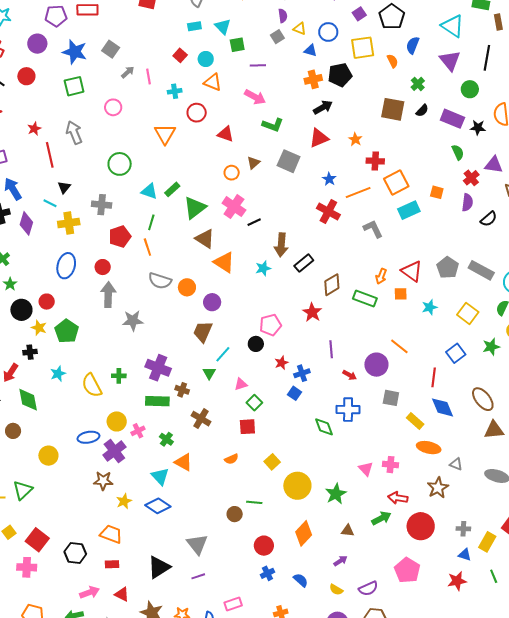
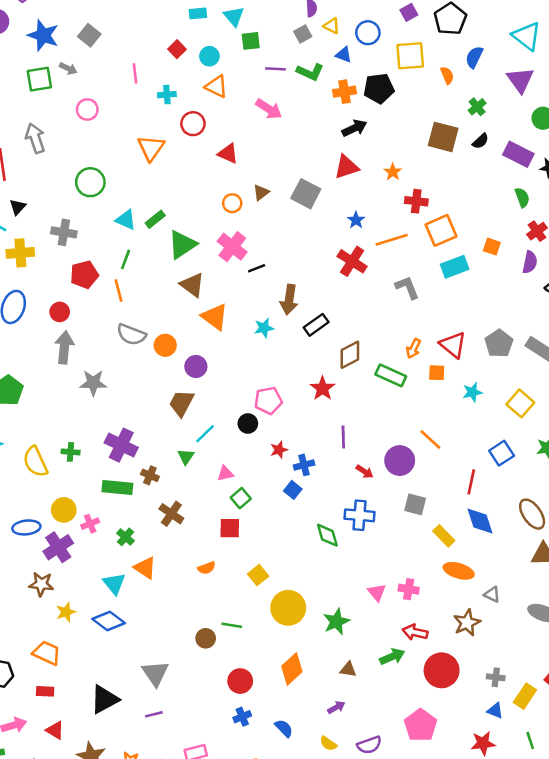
gray arrow: (128, 72) -> (68, 68), moved, turned 64
green L-shape: (273, 125) -> (310, 72), moved

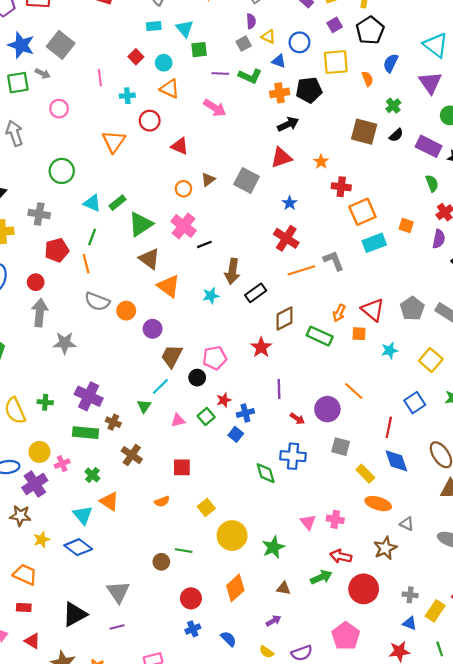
gray square: (89, 35) -> (61, 45), size x1.4
orange line: (392, 240) -> (301, 270), moved
brown trapezoid: (181, 403) -> (172, 356), moved
green square: (241, 498) -> (206, 417), moved

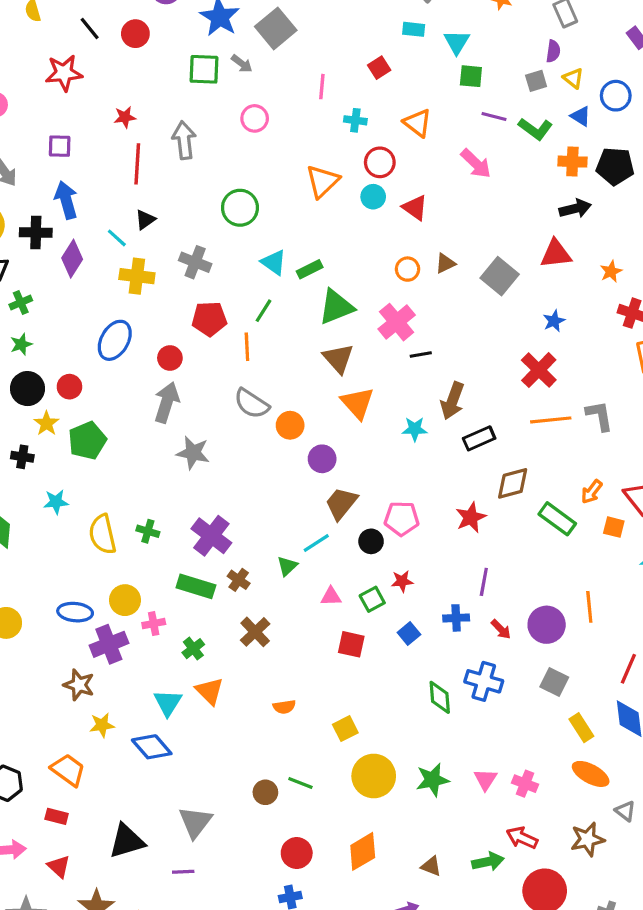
cyan circle: (164, 63) -> (373, 197), moved
orange line: (354, 391) -> (589, 607), turned 30
blue cross: (245, 413) -> (456, 618), moved
red square: (182, 467) -> (351, 644), moved
green star: (273, 547) -> (433, 780), moved

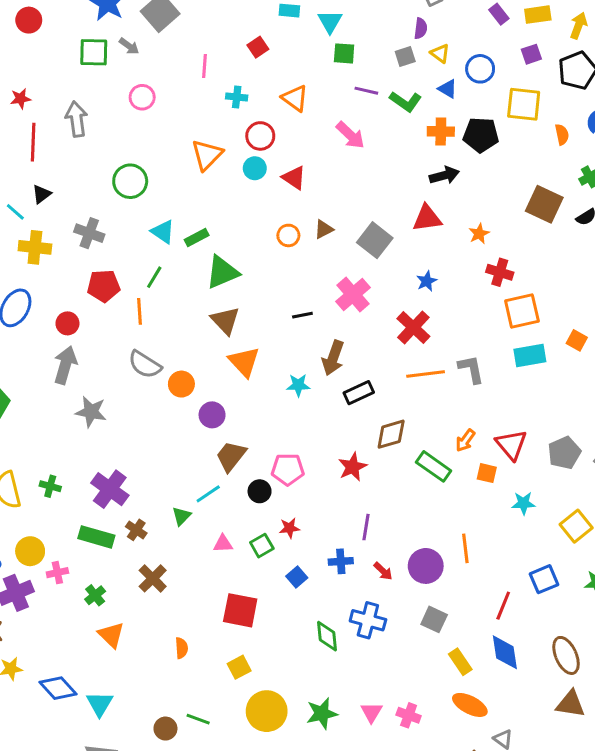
pink cross: (397, 322) -> (353, 294), moved
red square: (351, 644) -> (240, 610), moved, size x1.4
cyan triangle: (168, 703) -> (100, 704), moved
orange semicircle: (284, 707) -> (182, 648), turned -84

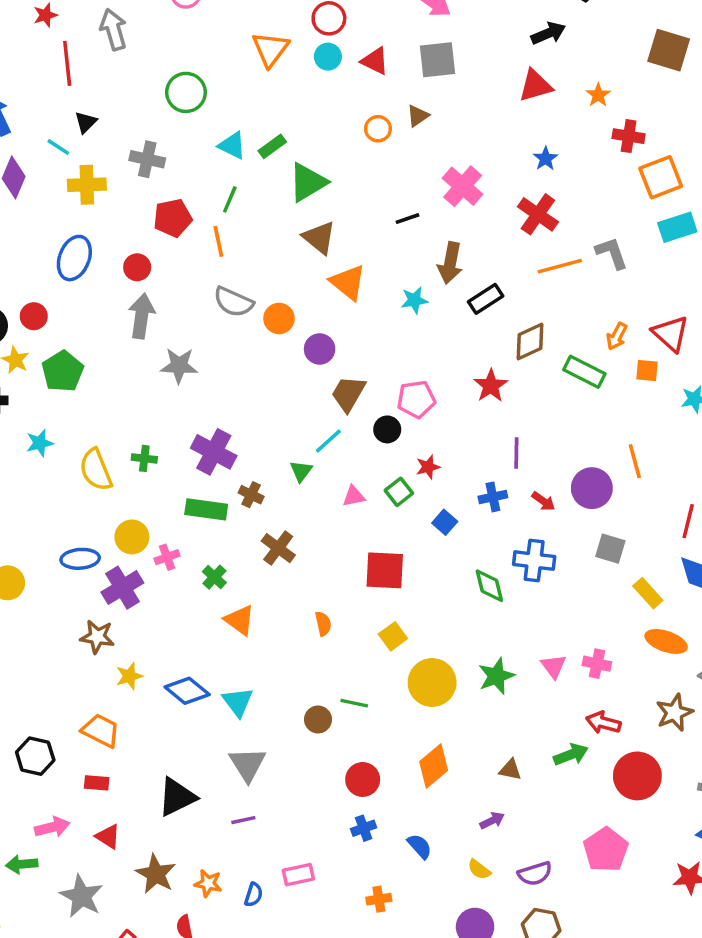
gray square: (375, 240) -> (438, 60), moved, turned -36

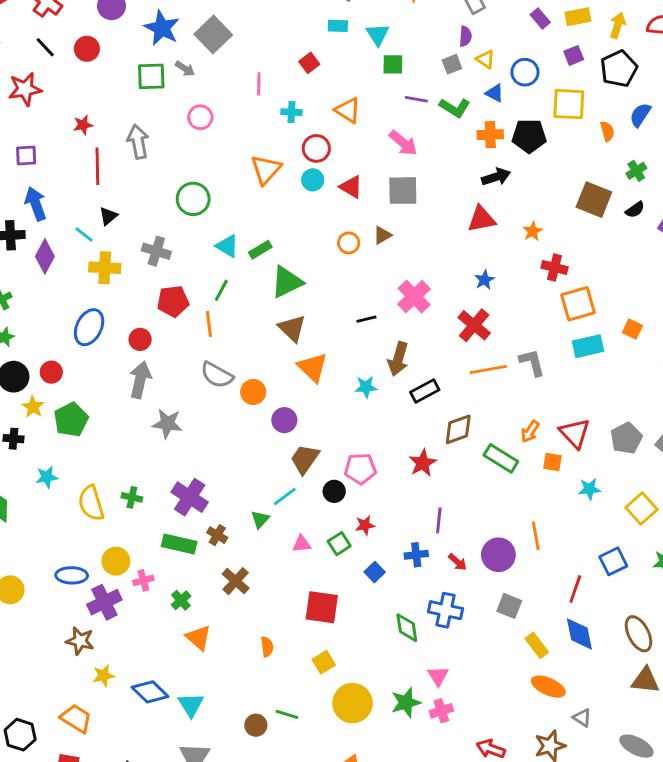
pink cross: (597, 664) -> (441, 711), moved, turned -35
pink triangle: (554, 666) -> (438, 676), moved

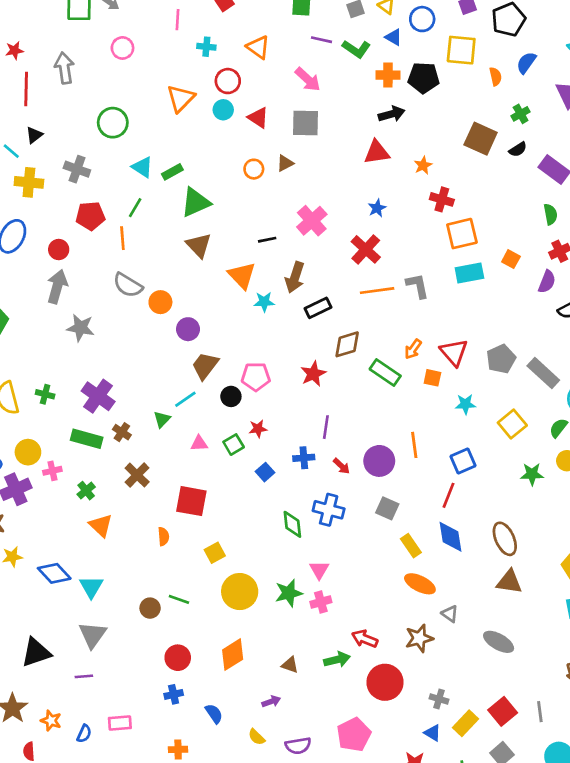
orange triangle: (313, 367) -> (242, 275), moved
blue square: (613, 561) -> (463, 461), moved
red square: (322, 607) -> (191, 501), moved

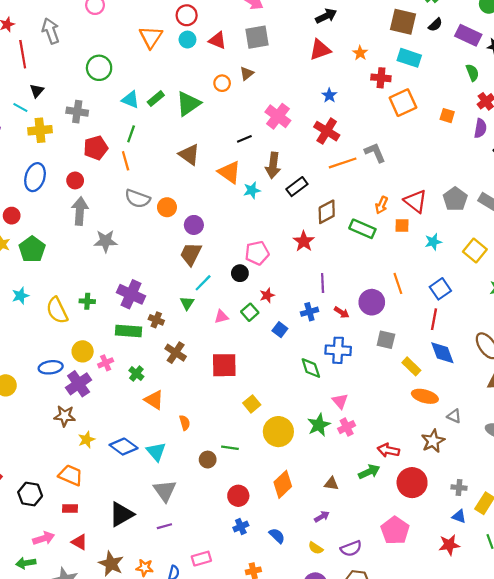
green triangle: (196, 202) -> (188, 104), moved
cyan rectangle: (469, 273) -> (409, 58), moved, turned 40
brown trapezoid: (205, 366) -> (191, 254), moved
orange semicircle: (163, 536) -> (185, 423), moved

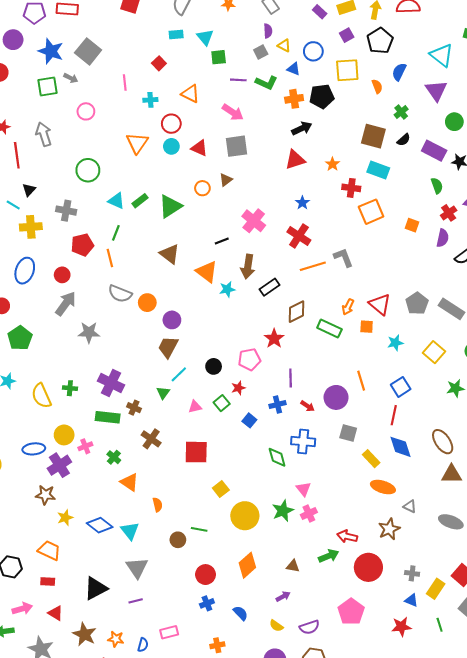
gray arrow: (80, 211) -> (66, 304), turned 30
pink pentagon: (257, 253) -> (249, 359), moved

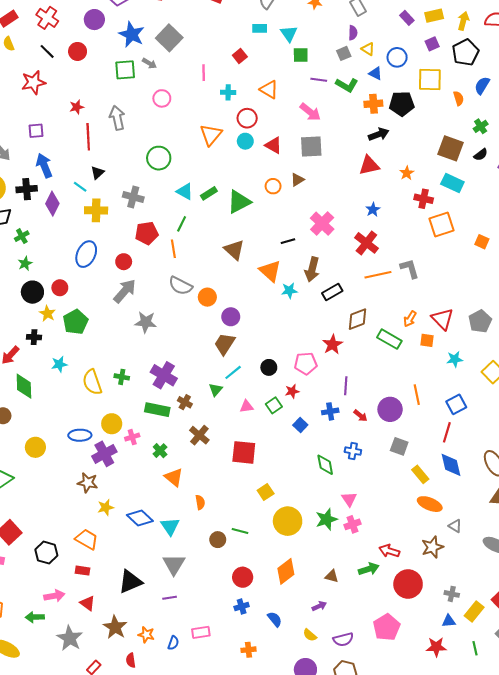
blue cross: (303, 441) -> (353, 451), size x0.7
blue triangle: (411, 600) -> (449, 621), turned -32

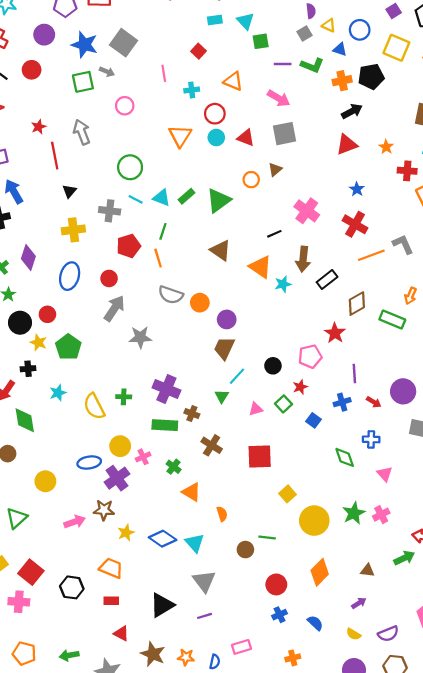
yellow square: (430, 79) -> (396, 48), turned 30
cyan line: (80, 187) -> (136, 199), moved
purple diamond: (52, 204) -> (28, 257), moved
pink triangle: (349, 499) -> (385, 474), moved
pink arrow: (54, 596) -> (75, 522), moved

